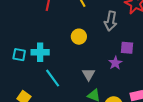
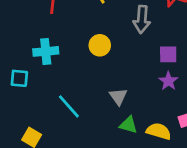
cyan cross: (40, 52) -> (46, 51), moved
purple star: (115, 63) -> (168, 81), moved

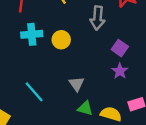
cyan cross: (46, 51) -> (32, 34), moved
purple square: (168, 54) -> (120, 48), turned 35

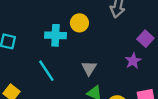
cyan cross: (32, 34) -> (55, 35), moved
purple square: (120, 48) -> (145, 39), moved

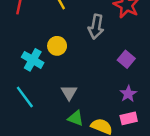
cyan cross: (55, 35) -> (33, 60), turned 30
purple star: (133, 61) -> (128, 94), moved

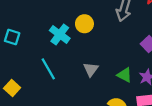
green triangle: (76, 118) -> (125, 75), moved

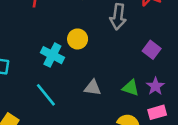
gray triangle: (91, 69) -> (93, 88), turned -49

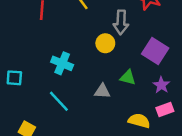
yellow circle: (78, 39) -> (105, 43), moved
purple square: (152, 50) -> (155, 51), size x1.5
green triangle: (131, 88) -> (128, 77), moved

